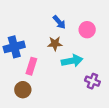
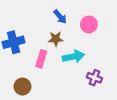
pink rectangle: (31, 66) -> (41, 59), moved

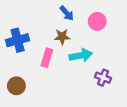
brown circle: (22, 87) -> (16, 86), moved

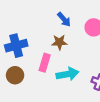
cyan arrow: (81, 55) -> (67, 74), moved
brown circle: (16, 86) -> (15, 75), moved

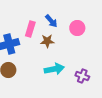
pink rectangle: (45, 63) -> (30, 29), moved

